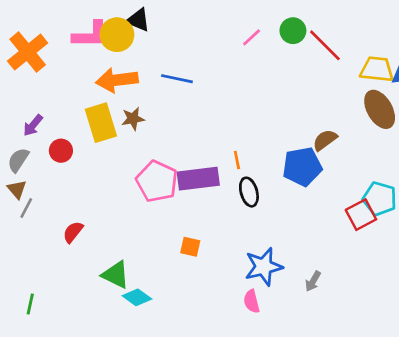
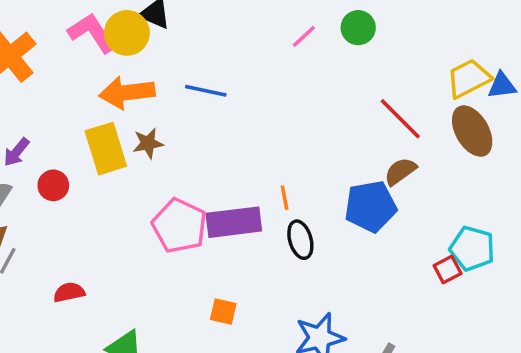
pink L-shape: (90, 35) -> (92, 33), turned -123
red line: (325, 45) -> (400, 119), moved
yellow trapezoid: (377, 69) -> (469, 78), turned -33
red square: (361, 215) -> (448, 269), size x0.7
red semicircle: (73, 232) -> (69, 292), turned 40

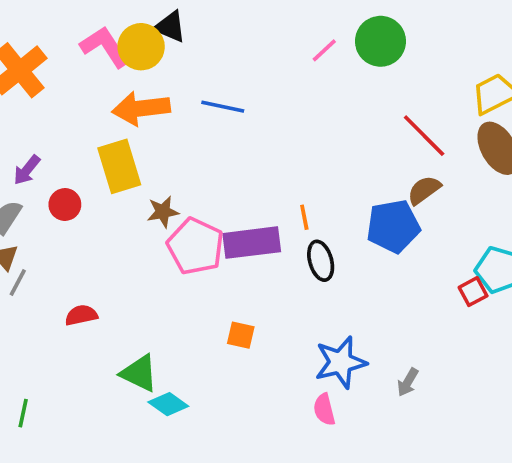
green circle: (358, 28) -> (380, 41), size x1.4
brown star: (148, 143) -> (163, 212), moved

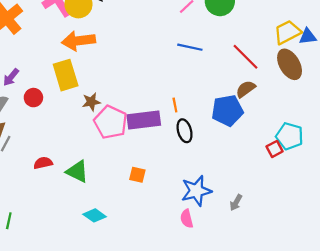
blue line: (223, 107) -> (190, 47), moved
green triangle: (139, 373) -> (77, 171), moved

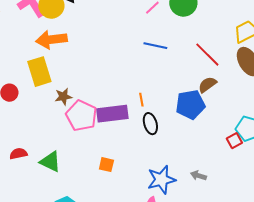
gray arrow: (236, 203) -> (198, 176), moved, turned 77

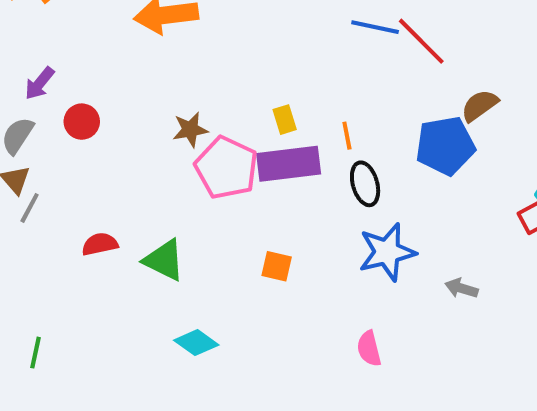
red line: (207, 55) -> (421, 41), moved
yellow rectangle: (39, 72) -> (285, 120), moved, size x0.5
blue star: (161, 180) -> (387, 252), moved

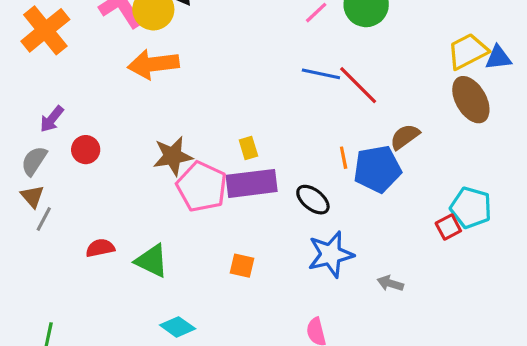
brown star: (190, 130) -> (173, 156), size x1.4
orange line: (347, 136) -> (344, 158), moved
black ellipse: (365, 184) -> (313, 200), turned -36

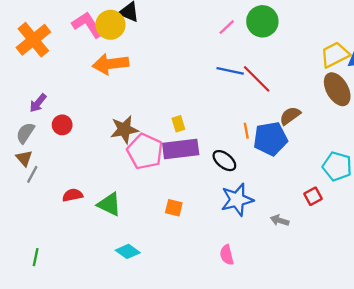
red square: (448, 227) -> (313, 196), moved

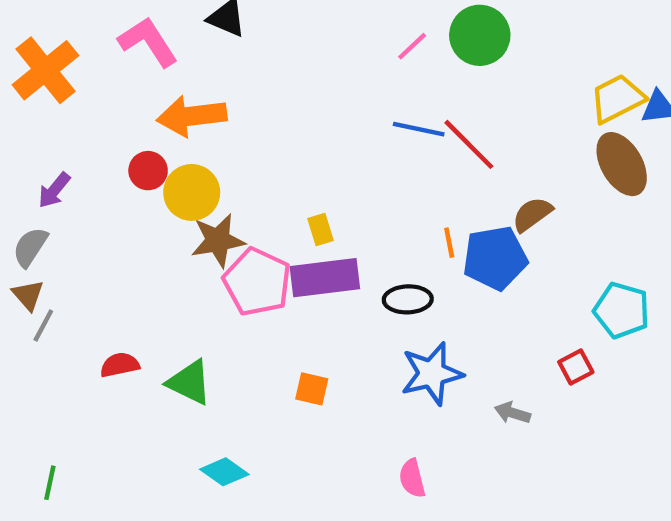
yellow circle: (110, 25) -> (192, 192), moved
red circle: (62, 125) -> (148, 171), moved
black ellipse: (224, 161) -> (408, 299), turned -40

